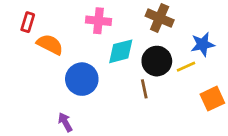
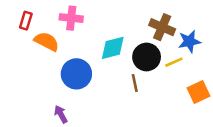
brown cross: (160, 18) -> (162, 27), moved
pink cross: (98, 21) -> (71, 18), moved

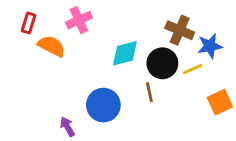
pink cross: (71, 18) -> (79, 20), turned -30
blue circle: (76, 74) -> (103, 105), moved

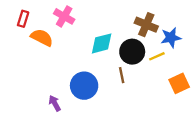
pink cross: (79, 20) -> (64, 16), turned -36

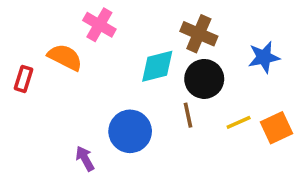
red rectangle: (23, 19) -> (23, 79), moved
brown cross: (146, 25) -> (199, 34), moved
yellow line: (157, 56) -> (239, 122), moved

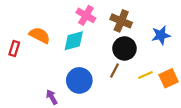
pink cross: (99, 25) -> (86, 15), moved
cyan diamond: (157, 66) -> (74, 41), moved
brown line: (188, 115) -> (115, 71), turned 40

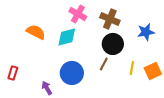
red rectangle: (14, 48) -> (13, 73), moved
yellow line: (145, 75) -> (132, 68), turned -56

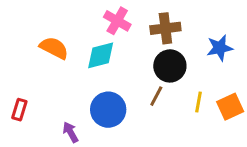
brown cross: (110, 19) -> (165, 28), turned -30

